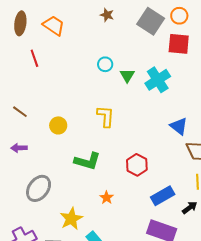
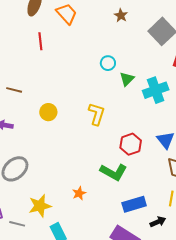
brown line: (20, 112) -> (14, 90), turned -35
green L-shape: (87, 161) -> (113, 172), moved
red hexagon: (137, 165) -> (131, 144), moved

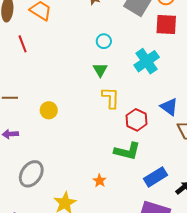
cyan circle: (108, 63) -> (104, 41), moved
green triangle: (127, 79) -> (100, 70), moved
yellow L-shape: (97, 114) -> (111, 98), moved

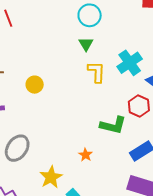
cyan circle: (104, 41) -> (90, 15), size x1.5
cyan cross: (147, 61) -> (130, 63), moved
red hexagon: (137, 120) -> (139, 106), moved

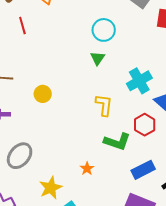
yellow L-shape: (96, 72) -> (104, 105), moved

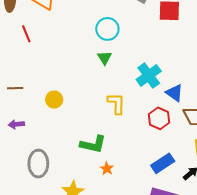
green L-shape: (117, 142) -> (93, 144), moved
gray ellipse: (20, 156) -> (38, 164), turned -32

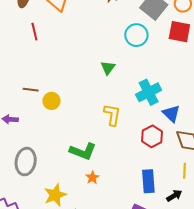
cyan circle: (107, 29) -> (136, 35), moved
brown line: (15, 88) -> (31, 90), moved
blue rectangle: (163, 163) -> (148, 181), turned -70

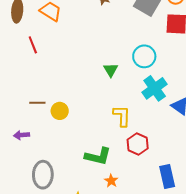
cyan circle: (136, 35) -> (144, 56), moved
red hexagon: (152, 136) -> (138, 144), moved

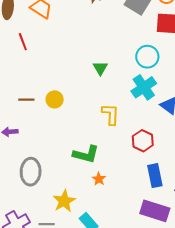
cyan circle: (144, 56) -> (147, 57), moved
yellow circle: (60, 111) -> (55, 99), moved
red hexagon: (138, 144) -> (143, 141), moved

